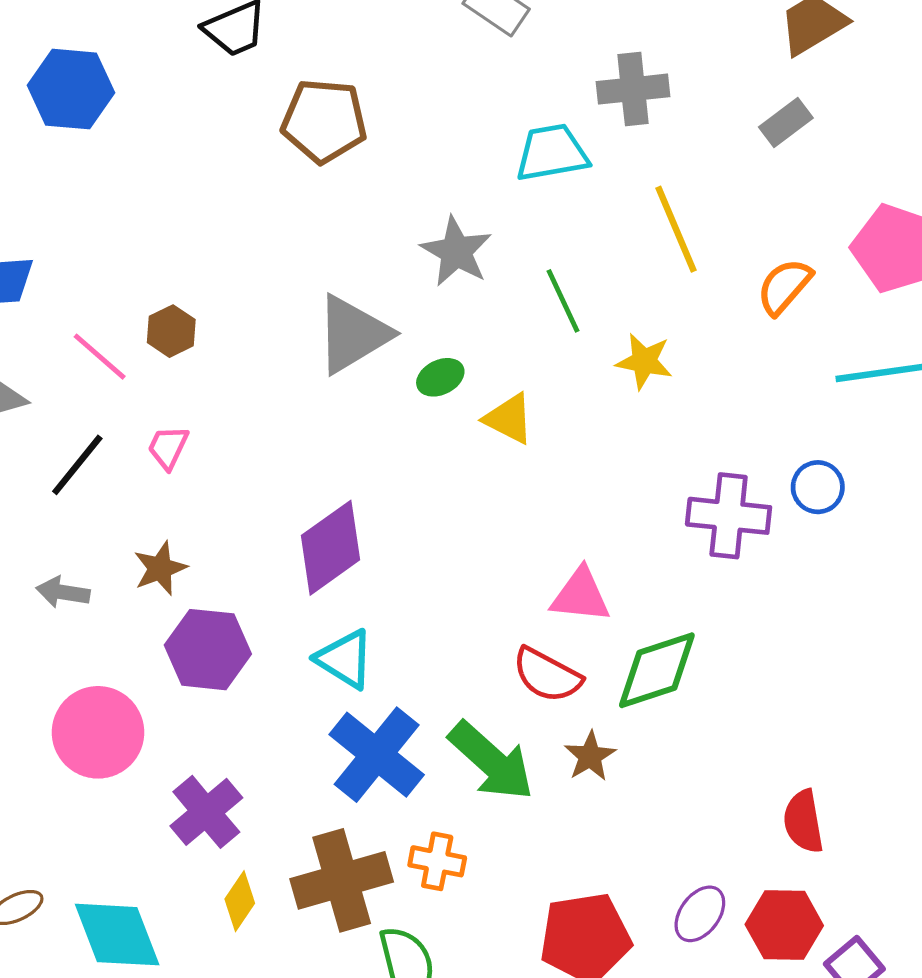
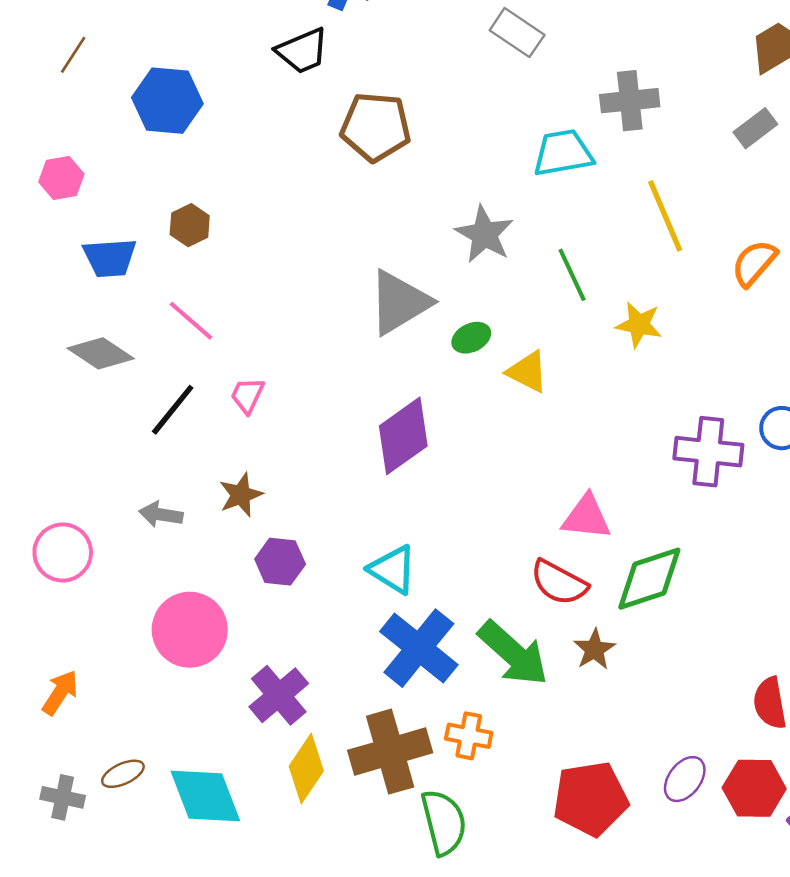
brown hexagon: (171, 331) -> (190, 225), moved
purple diamond: (330, 548) -> (403, 436), moved
purple hexagon: (208, 650) -> (280, 562), size x0.7
yellow diamond: (240, 901) -> (306, 769), size x1.4

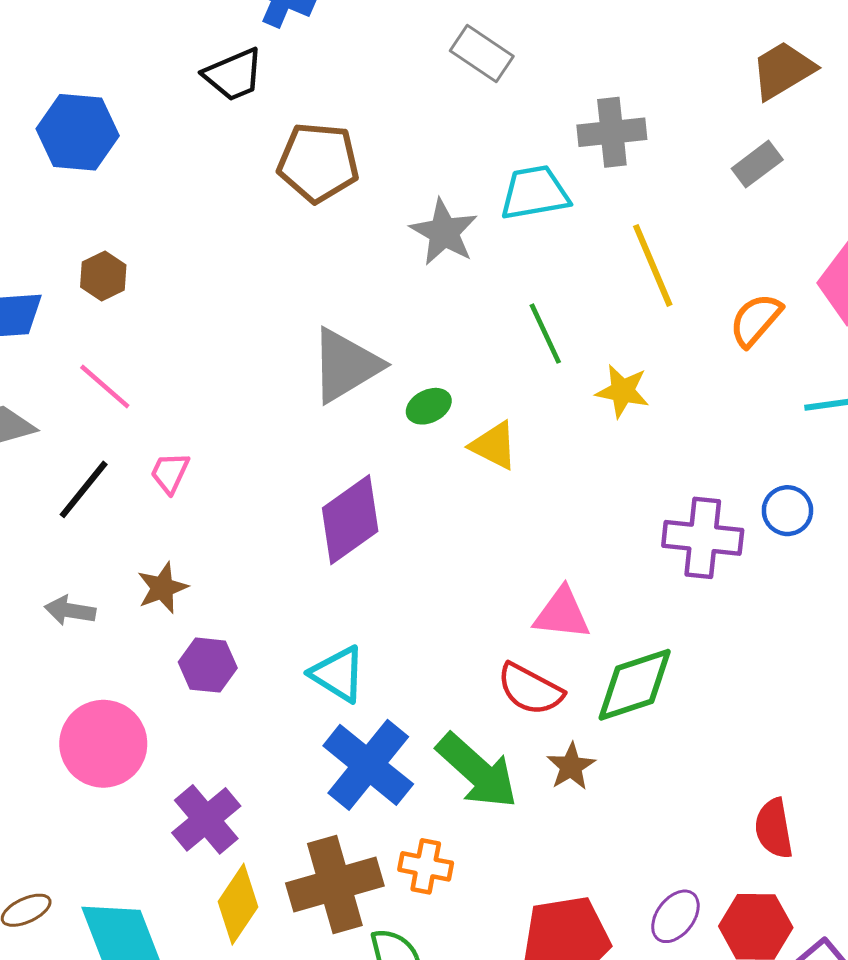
gray star: (484, 234) -> (444, 232), moved

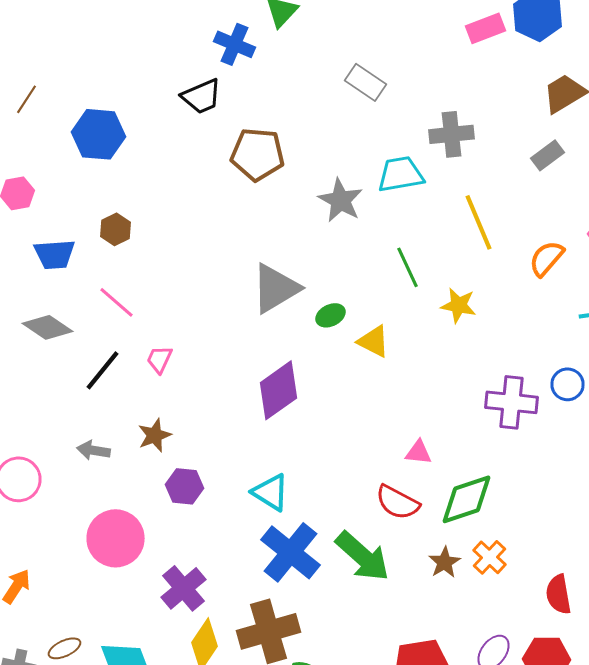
pink triangle: (562, 614) -> (418, 452), size x0.7
brown star: (571, 766) -> (444, 562), moved
orange cross: (426, 866) -> (490, 557), moved, turned 32

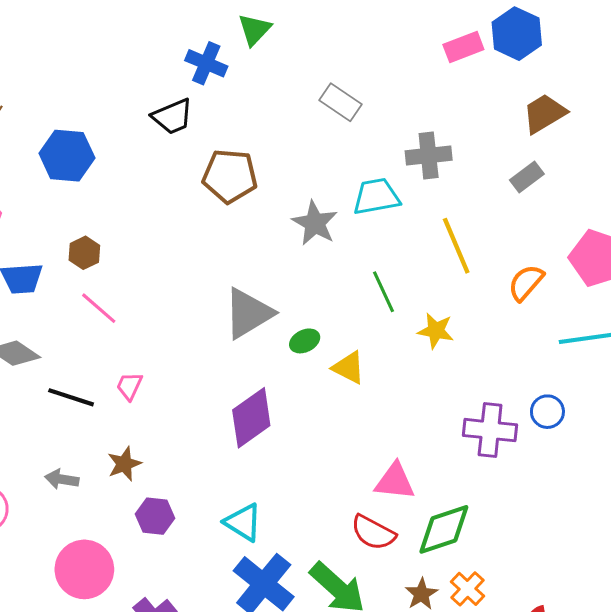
pink line: (116, 302) -> (99, 308), moved
black line: (102, 370) -> (71, 397), turned 69
pink triangle: (418, 452) -> (395, 481), size x1.5

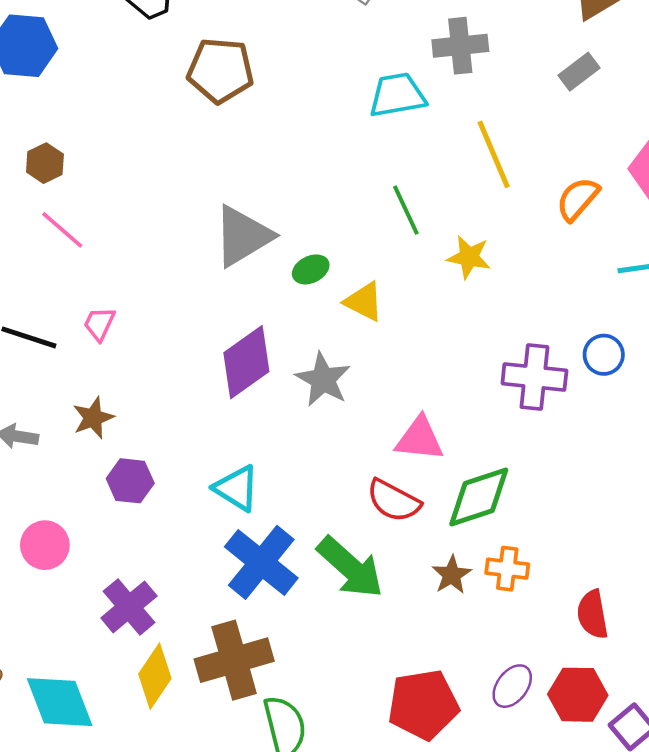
gray star: (315, 223) -> (323, 379), moved
pink circle: (84, 569) -> (45, 545), size x0.7
orange cross: (468, 589) -> (507, 569), turned -36

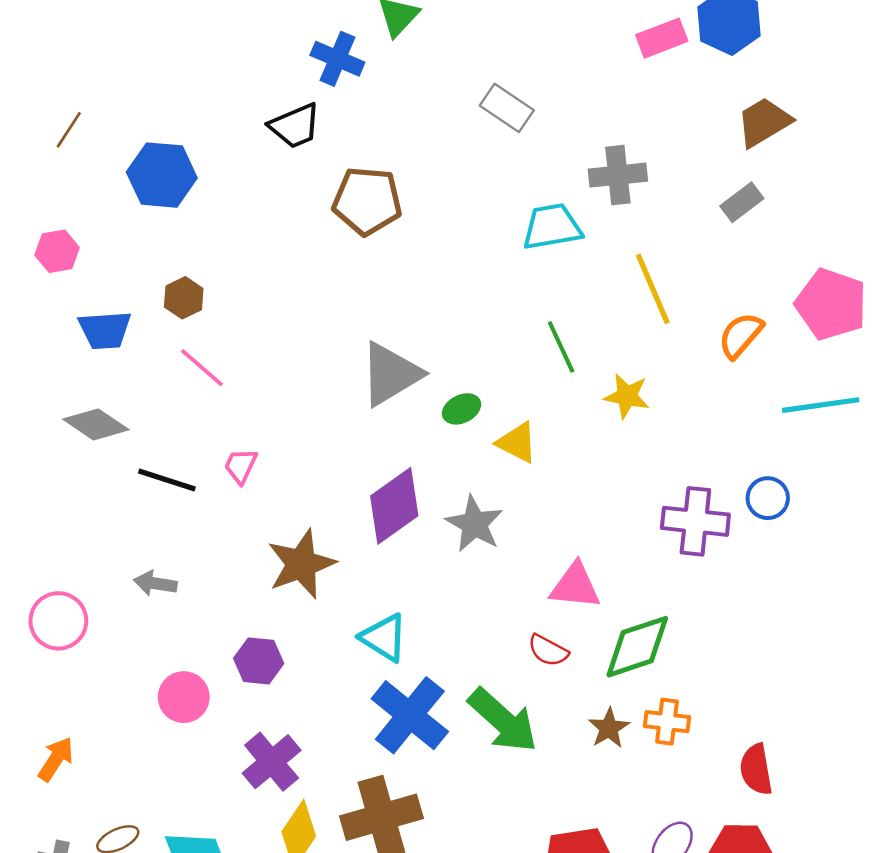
brown star: (93, 418) -> (301, 564), moved, size x1.6
purple hexagon: (130, 481) -> (259, 661), moved
red semicircle: (394, 501) -> (548, 651), size x0.7

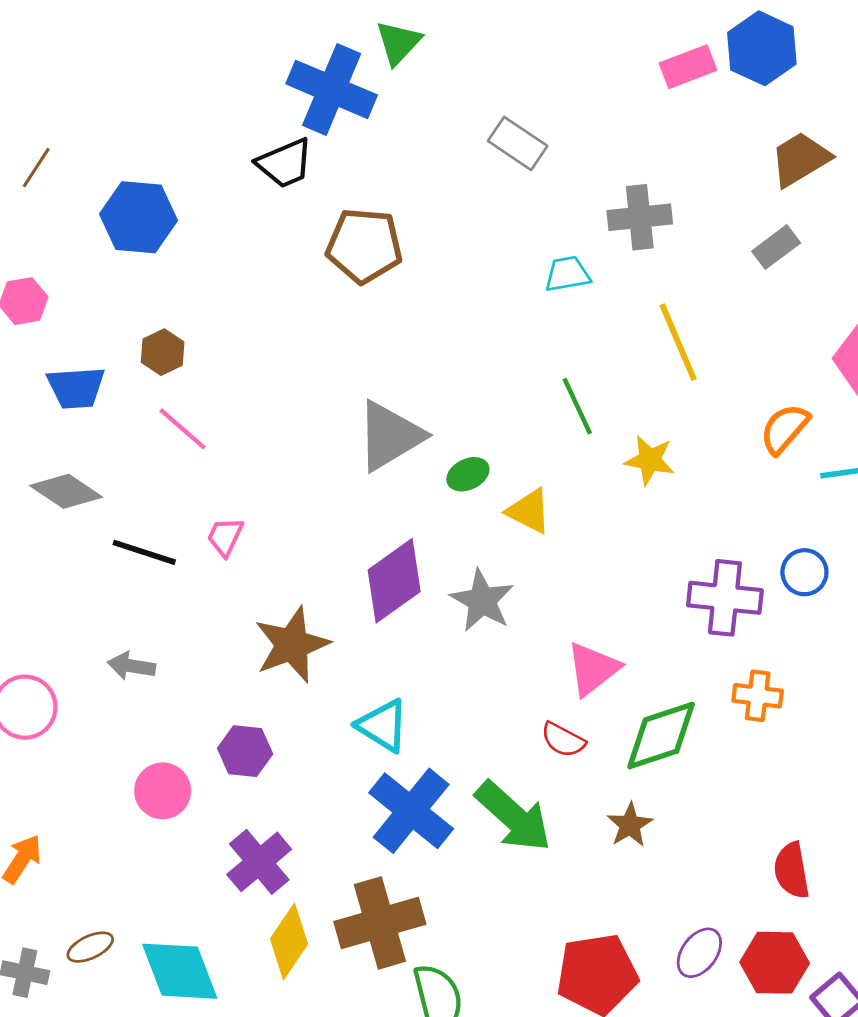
blue cross: (337, 59) -> (332, 89), size x1.5
cyan trapezoid: (552, 227) -> (567, 274), size x0.7
orange semicircle: (741, 335) -> (785, 429), moved
pink triangle: (575, 586) -> (593, 669), turned -44
orange cross: (667, 722) -> (758, 696), moved

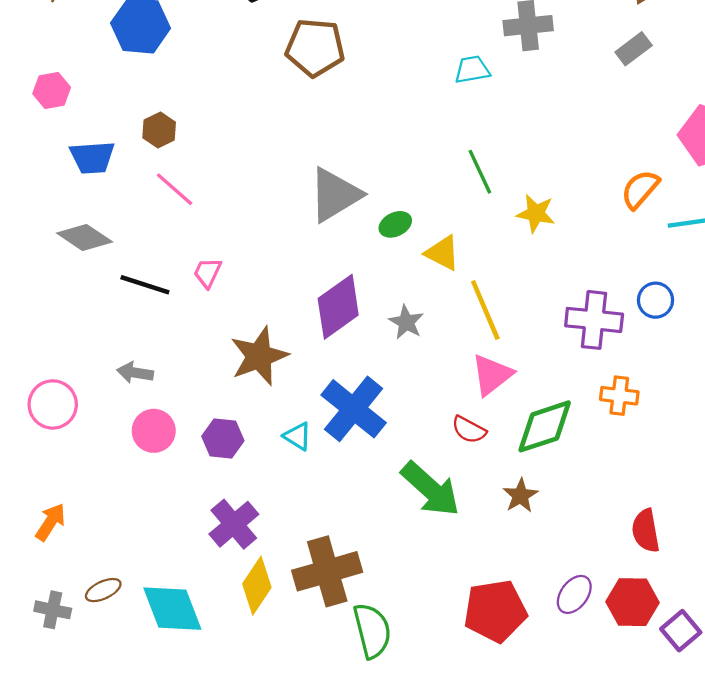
yellow line: (678, 342) -> (485, 310), moved
gray star: (482, 601) -> (406, 322), size x0.7
cyan triangle: (383, 726) -> (298, 436), moved, size x0.7
pink circle: (163, 791) -> (154, 431), moved
blue cross: (411, 811) -> (354, 409), moved

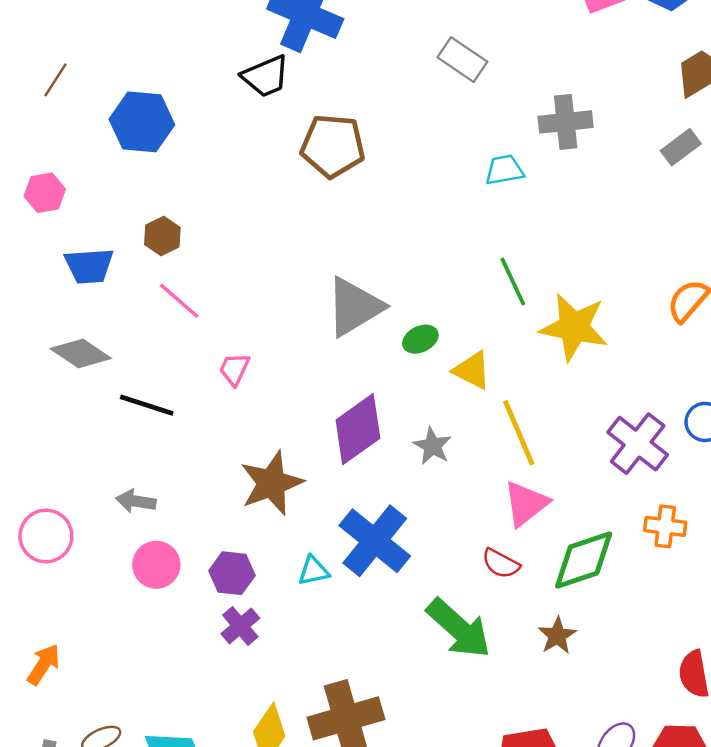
yellow star: (536, 213) -> (574, 327), size x1.6
pink trapezoid: (208, 273) -> (234, 369), moved
purple cross: (594, 320) -> (638, 444), turned 32
cyan triangle: (298, 436) -> (314, 571), turned -44
purple cross: (234, 524) -> (240, 626), moved, size x0.7

